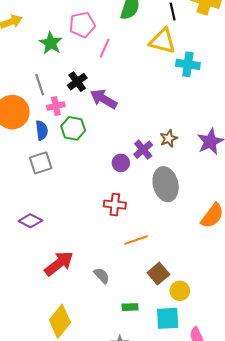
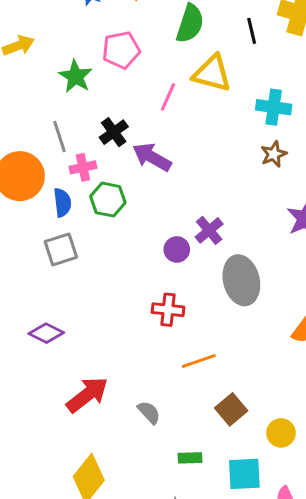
yellow triangle: (162, 41) -> (212, 73), moved
pink line: (105, 48) -> (168, 97), moved
brown star: (169, 139) -> (274, 154), moved
yellow circle: (180, 291) -> (281, 433), moved

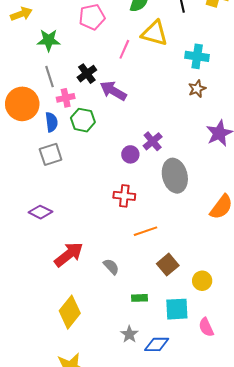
green star: (76, 76) -> (49, 40), moved, turned -30

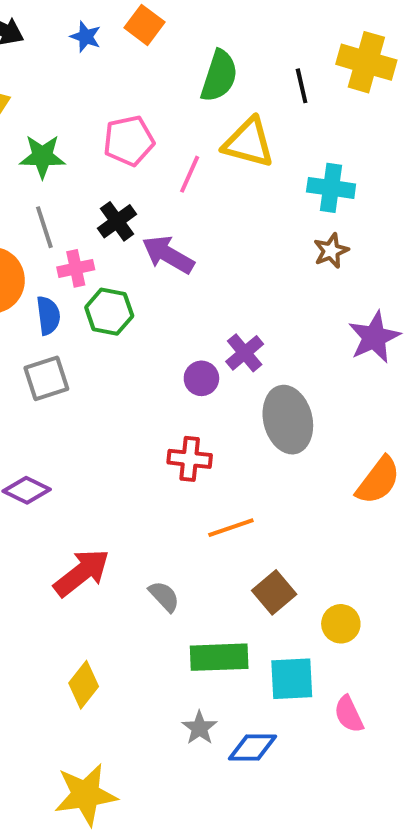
pink pentagon: (92, 17) -> (129, 141), moved
green rectangle: (139, 298) -> (219, 657), size x1.8
yellow diamond: (70, 312) -> (84, 685), size x0.7

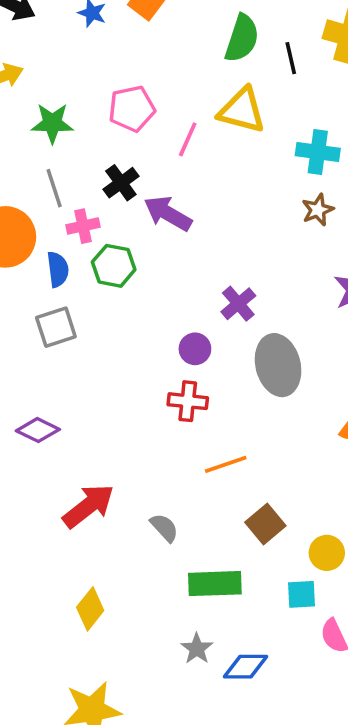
green semicircle: (219, 76) -> (242, 38), moved
purple circle: (201, 378) -> (195, 349), moved
cyan square: (292, 679) -> (302, 594), moved, size x0.7

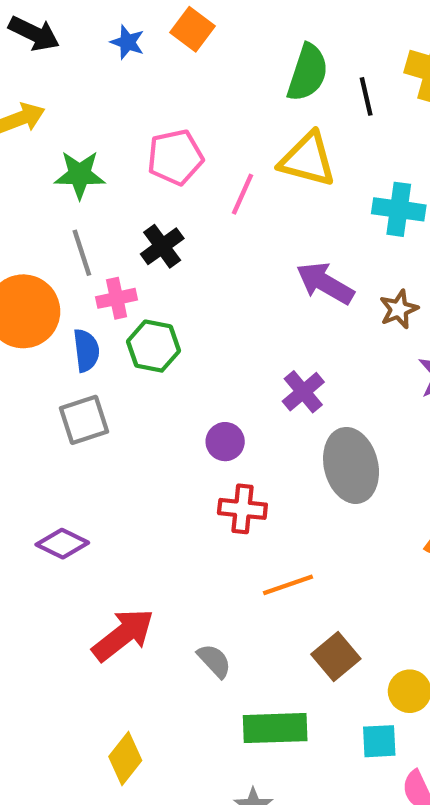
brown star: (318, 210) -> (399, 309), moved
purple arrow: (168, 213) -> (325, 283), moved
purple circle: (195, 349) -> (225, 442), moved

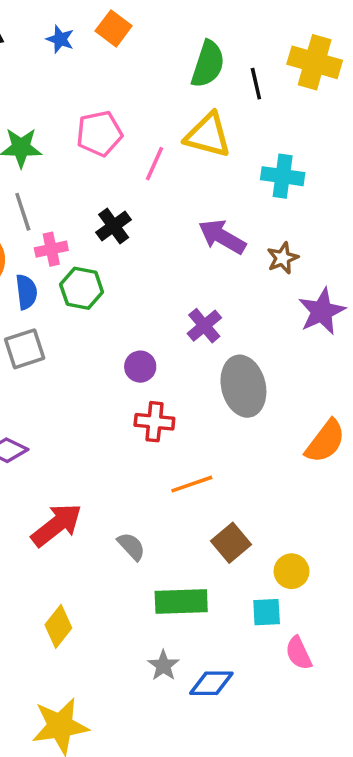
black cross: (162, 246) -> (114, 226), moved

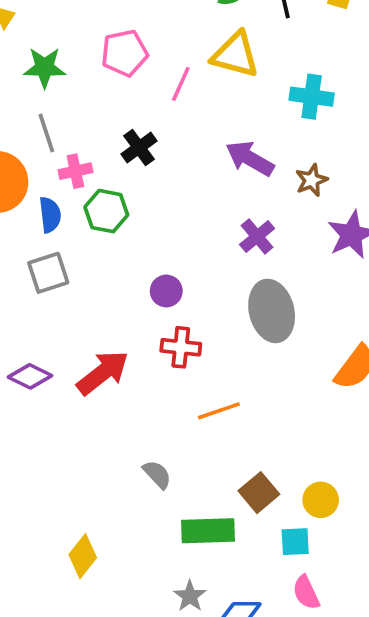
purple cross: (204, 326) -> (257, 236), moved
red arrow: (57, 525) -> (103, 373), moved
brown square: (231, 543) -> (259, 493), moved
pink semicircle: (299, 653) -> (306, 592), moved

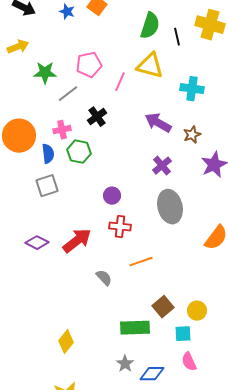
gray line: (46, 133) -> (68, 94), moved, turned 70
gray semicircle: (157, 474) -> (104, 278), moved

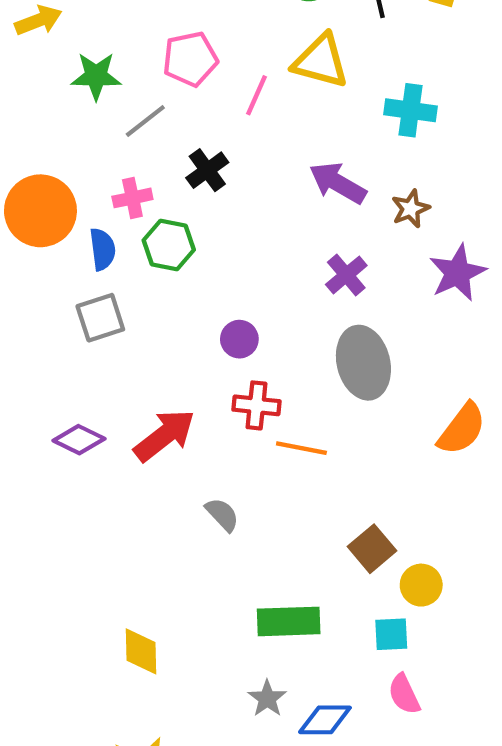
orange line: (141, 262) -> (301, 448), moved, turned 30
brown square: (163, 307) -> (372, 549), moved
yellow diamond: (66, 342) -> (141, 651), turned -40

